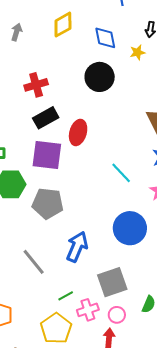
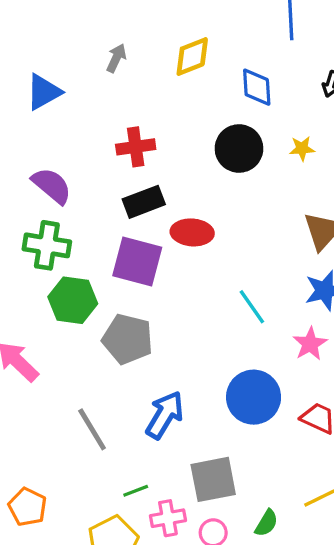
yellow star: (138, 52) -> (302, 148), moved
red ellipse: (78, 132) -> (192, 232), turned 70

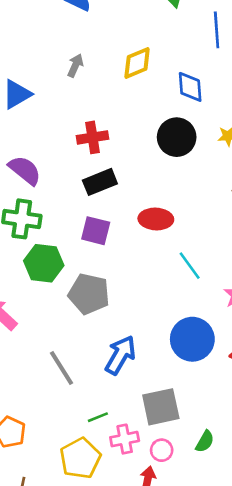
red ellipse: (192, 232) -> (156, 219), moved
purple square: (137, 262) -> (96, 231), size x0.7

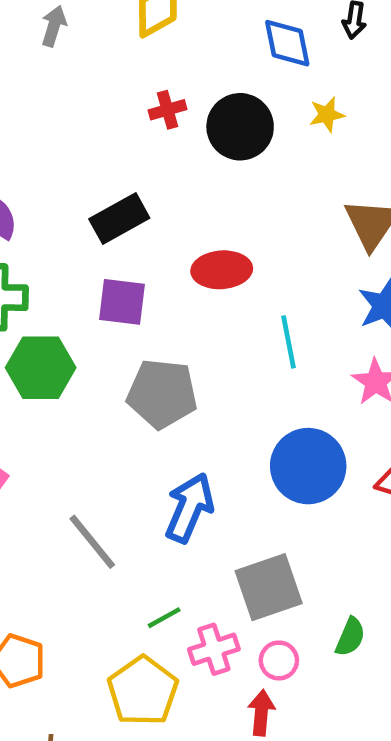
blue diamond: (190, 87) -> (287, 43), moved
red cross: (93, 137) -> (167, 110), moved, size x0.7
cyan line: (190, 266) -> (288, 342), turned 32
gray pentagon: (89, 294) -> (162, 394), moved

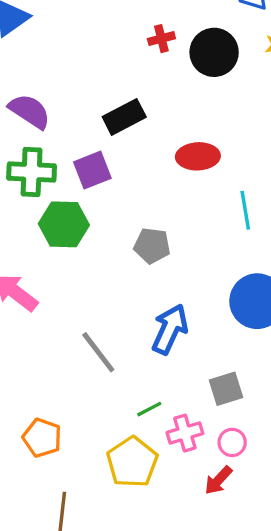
purple square: (122, 302) -> (92, 170), moved, turned -30
gray pentagon: (162, 394) -> (152, 246), size x0.7
gray square: (269, 587) -> (226, 389), size x0.7
red arrow: (261, 713) -> (218, 480), turned -144

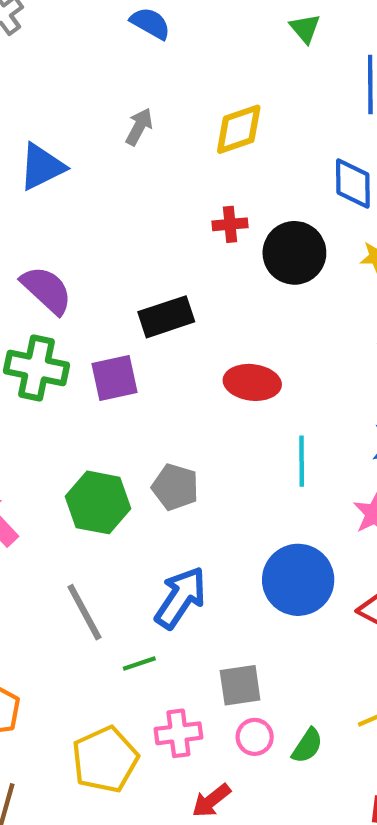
green hexagon: (64, 224) -> (98, 502), moved
green line: (149, 409) -> (139, 664), moved
pink circle: (232, 442) -> (255, 737), moved

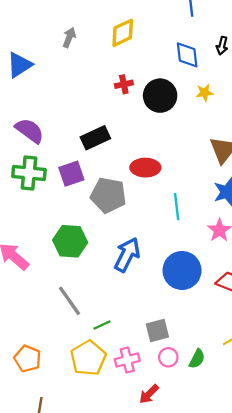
gray pentagon: (175, 487) -> (108, 195), moved, size x1.4
blue arrow: (181, 598) -> (127, 255), moved
yellow pentagon: (105, 760) -> (88, 358), moved

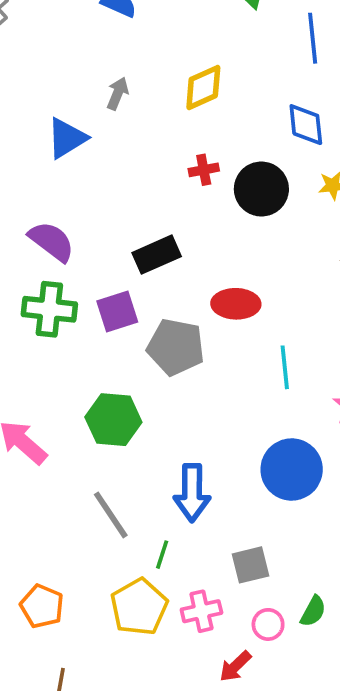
blue triangle: (19, 65) -> (67, 138), moved
blue arrow: (127, 255) -> (192, 493), moved, turned 152
green line: (102, 325) -> (162, 555), turned -48
pink circle: (168, 357) -> (268, 624), moved

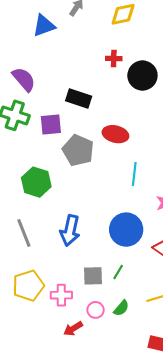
black rectangle: (157, 255) -> (79, 99), turned 30
green line: (162, 555) -> (118, 272), moved

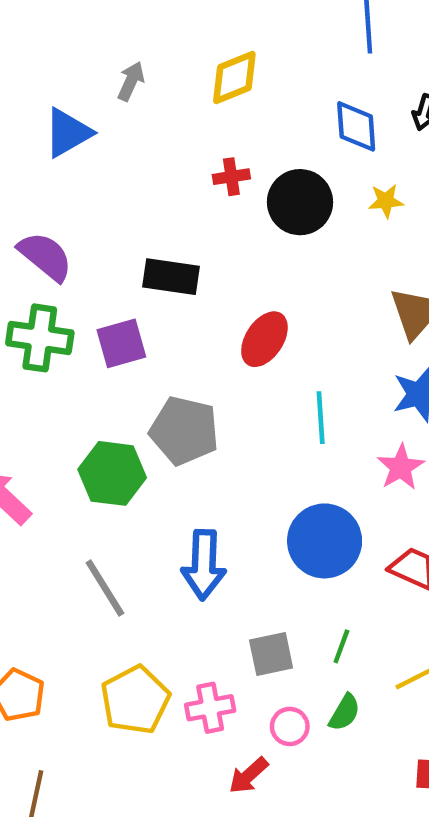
red ellipse: (115, 134) -> (264, 339), turned -60
gray pentagon: (78, 150) -> (184, 431), moved
green line: (118, 272) -> (341, 646), moved

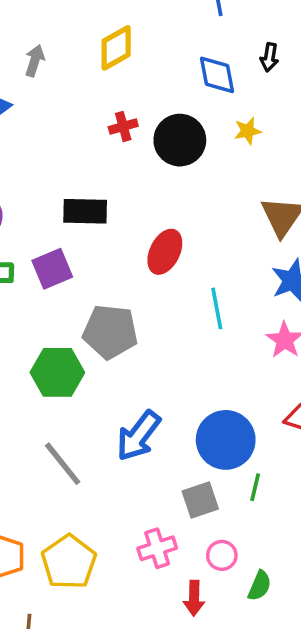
blue circle: (325, 541) -> (226, 440), moved
blue arrow: (204, 565) -> (138, 436), turned 42
yellow pentagon: (135, 700) -> (69, 562), moved
green semicircle: (345, 712) -> (260, 586), moved
red arrow: (249, 775) -> (194, 598), turned -40

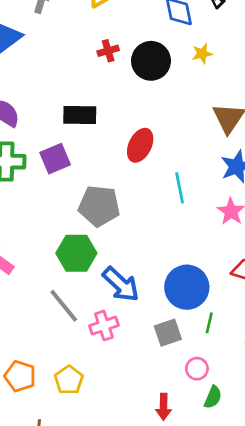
green hexagon: (57, 372) -> (76, 253), moved
blue arrow: (138, 436) -> (121, 284), turned -84
pink cross: (157, 548) -> (104, 326), moved
pink circle: (222, 555) -> (197, 369), moved
yellow pentagon: (69, 562) -> (69, 380), size x0.7

